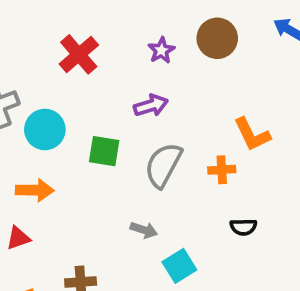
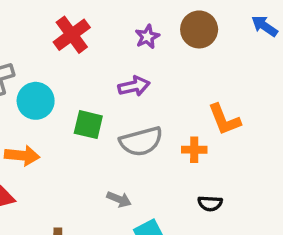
gray semicircle: (163, 165) -> (141, 141), turned -138

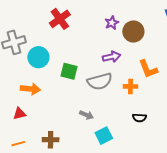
brown circle: (199, 29) -> (133, 31), moved
purple star: (147, 37) -> (112, 23), moved
purple arrow: (134, 86) -> (112, 57), moved

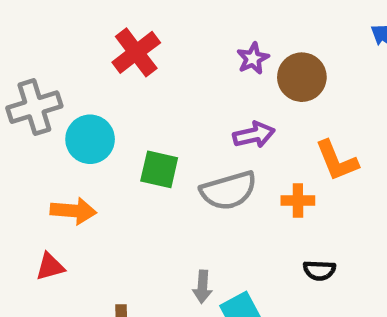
gray arrow: (86, 115) -> (202, 287), moved, turned 72

